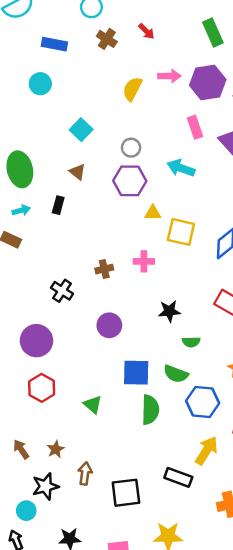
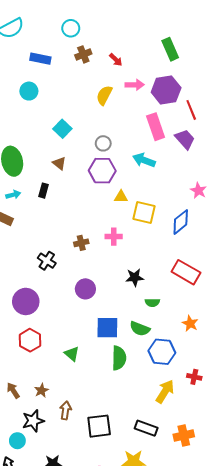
red arrow: (146, 31) -> (116, 60), moved
brown cross: (107, 39) -> (83, 54), turned 35
pink rectangle: (195, 127) -> (156, 127), size x1.4
black rectangle: (178, 477) -> (146, 428), moved

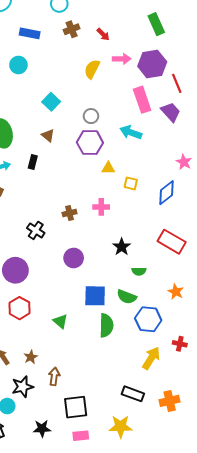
yellow square: (144, 213) -> (131, 183), size x0.6
black star: (135, 277) -> (122, 247), turned -30
black square: (99, 426) -> (76, 407), moved

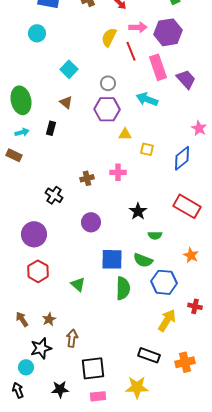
red line: (177, 83) -> (131, 51), moved

